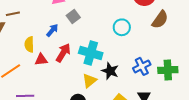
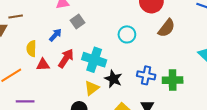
blue cross: (142, 66) -> (146, 75), turned 36

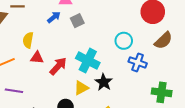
blue arrow: (55, 35) -> (54, 17), moved
red arrow: (66, 58) -> (58, 66), moved
blue cross: (146, 75) -> (138, 62), moved

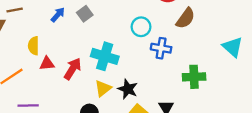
black star: (104, 82) -> (128, 89), moved

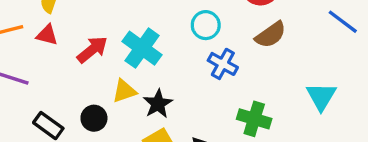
red triangle: (47, 64) -> (47, 35), moved

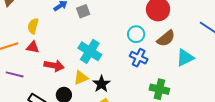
cyan circle: (206, 25) -> (136, 34), moved
red arrow: (92, 50) -> (54, 66), moved, turned 54
cyan triangle: (321, 96) -> (185, 58), moved, turned 36

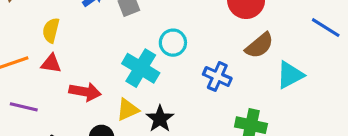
cyan circle: (136, 34) -> (173, 43), moved

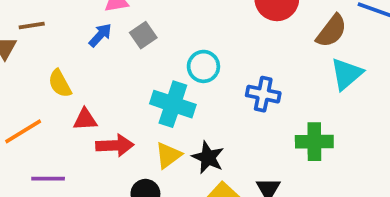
yellow semicircle: (51, 30) -> (60, 83), turned -30
brown semicircle: (259, 45) -> (332, 31), moved
red triangle: (51, 64) -> (85, 119), moved

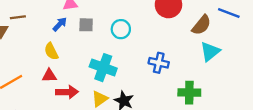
gray square: (143, 35) -> (86, 25), turned 35
cyan circle: (203, 66) -> (121, 29), moved
yellow semicircle: (60, 83) -> (51, 51), moved

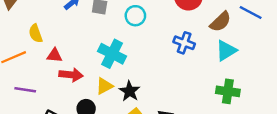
yellow semicircle: (51, 51) -> (36, 33), moved
blue cross: (159, 63) -> (184, 43), moved
green cross: (189, 93) -> (228, 91), moved

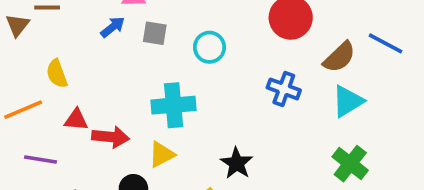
cyan cross: (112, 54) -> (174, 105), turned -32
red triangle: (54, 55) -> (76, 120), moved
black star: (130, 91) -> (237, 163), moved
green cross: (228, 91) -> (350, 164), turned 30

